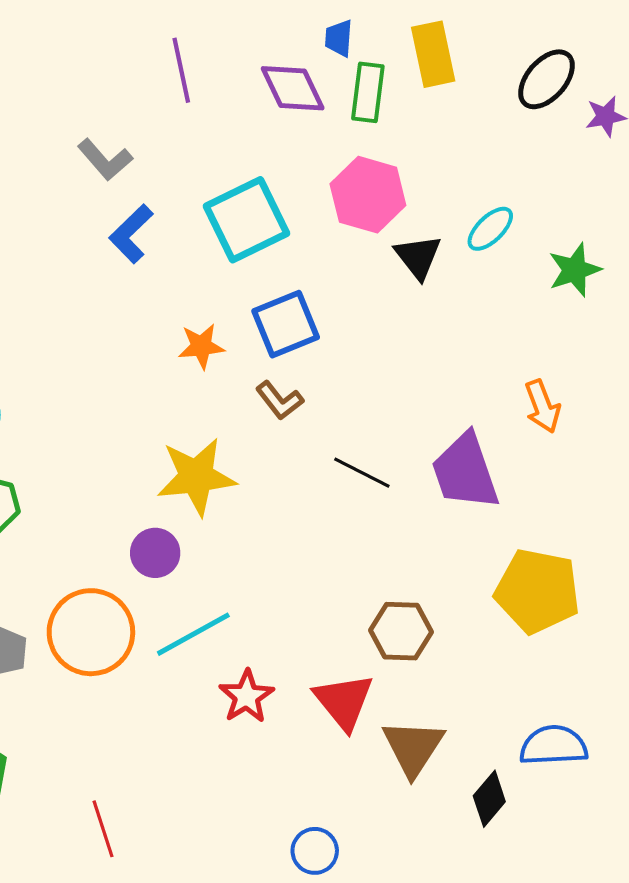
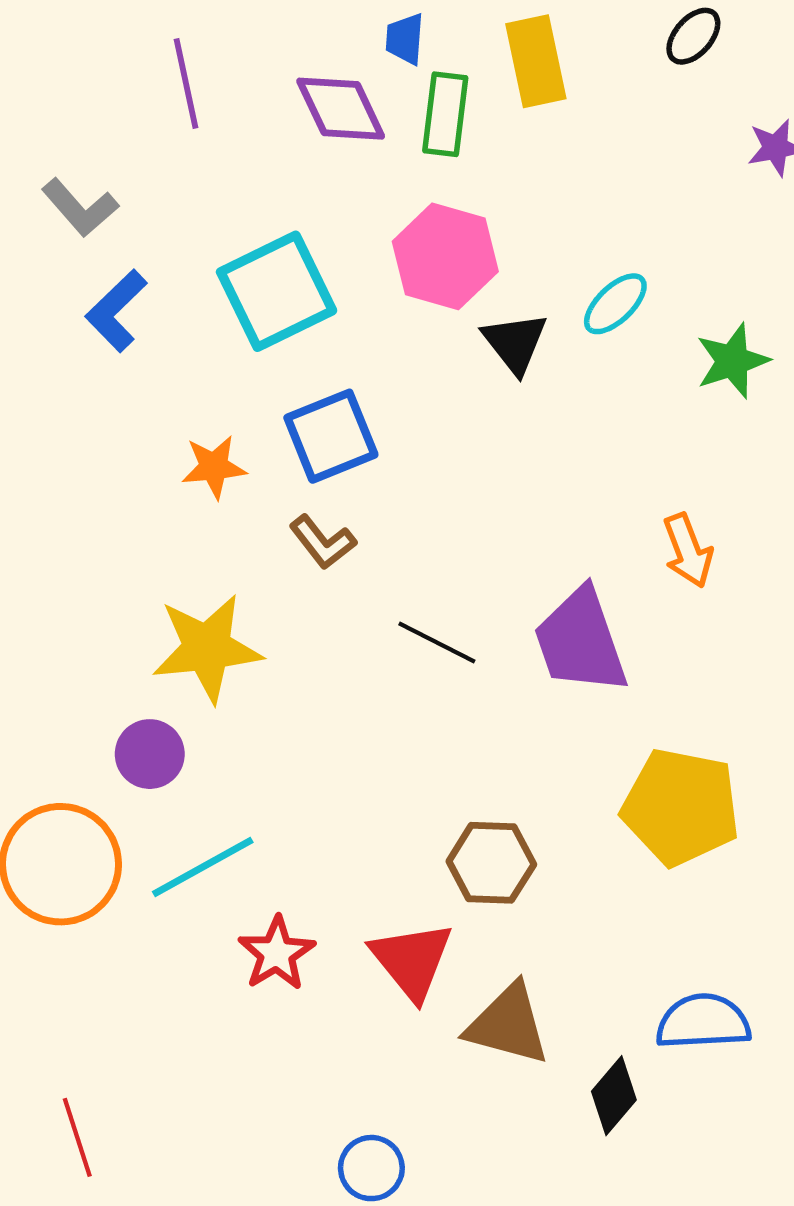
black ellipse: (546, 79) -> (693, 36), moved, size x0.7
brown triangle: (413, 748) -> (508, 1024), turned -48

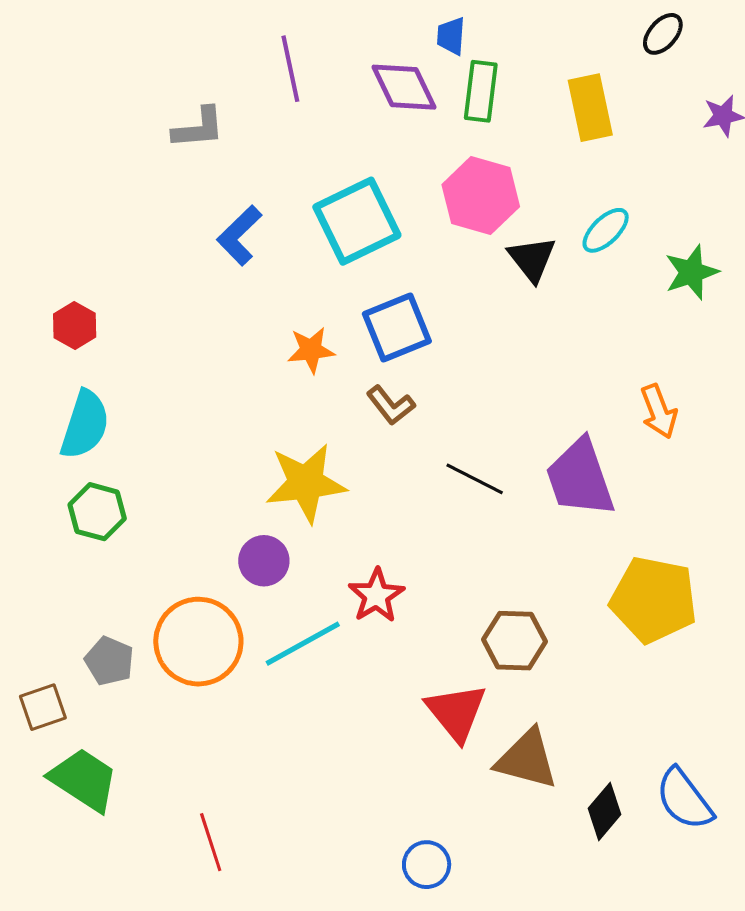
yellow rectangle: (536, 61) -> (590, 108), moved
gray L-shape: (80, 208) -> (198, 128), moved, turned -54
red star: (277, 953) -> (376, 596), moved
blue semicircle: (703, 1022) -> (684, 799), moved, turned -124

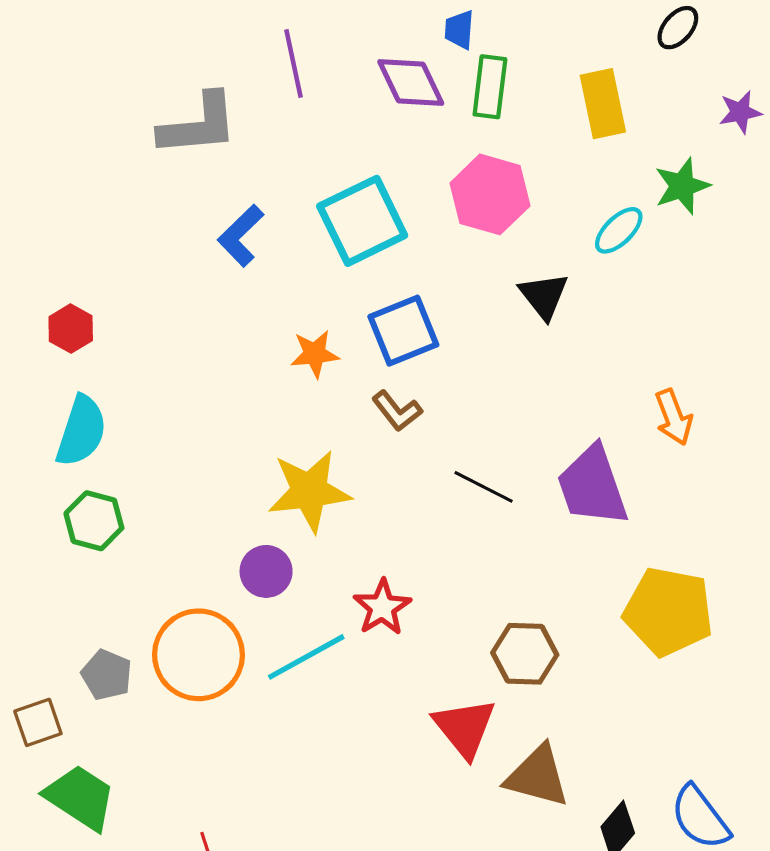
gray L-shape: (198, 128) -> (198, 125), size x1.5
black triangle: (532, 259) -> (544, 296), moved
green star: (691, 272) -> (682, 186), moved

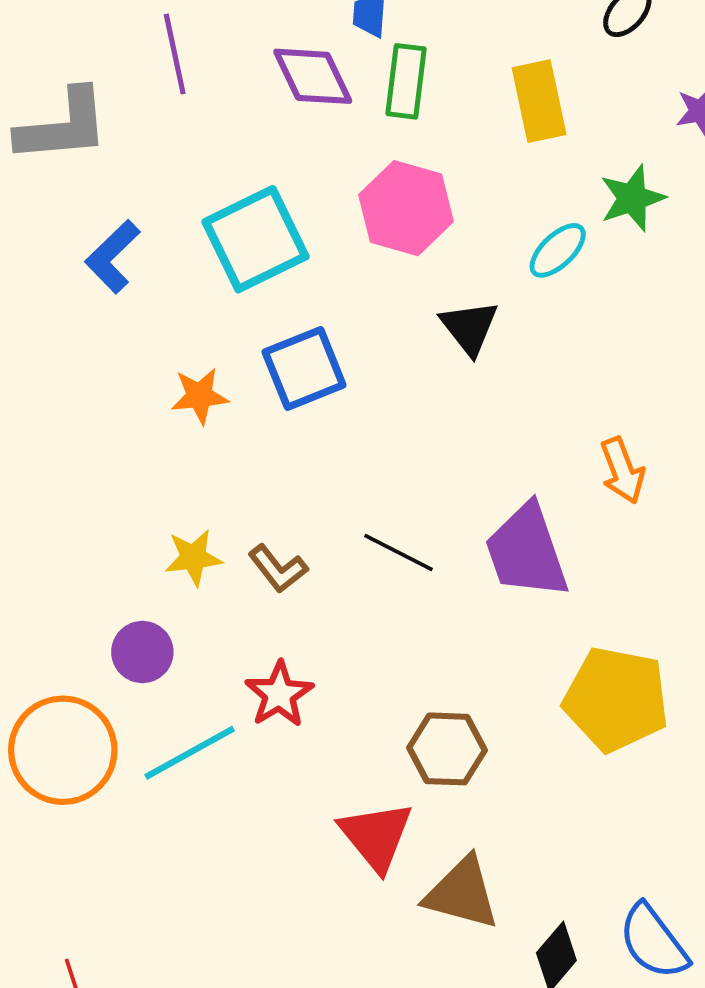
brown L-shape: (397, 411) -> (278, 569), moved
yellow star: (309, 491) -> (193, 558), size x0.6

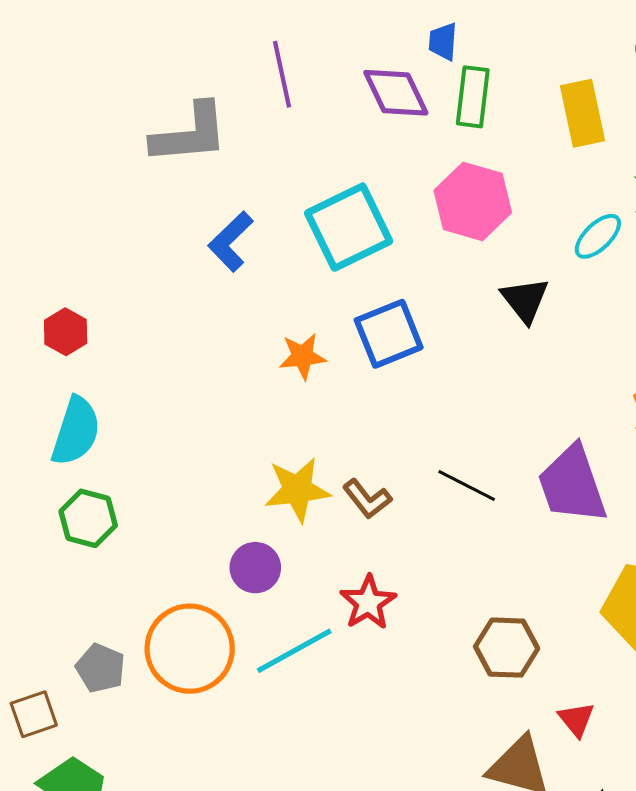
yellow star: (193, 558) -> (297, 490), size x1.4
red triangle: (376, 836) -> (576, 719), moved, size x0.6

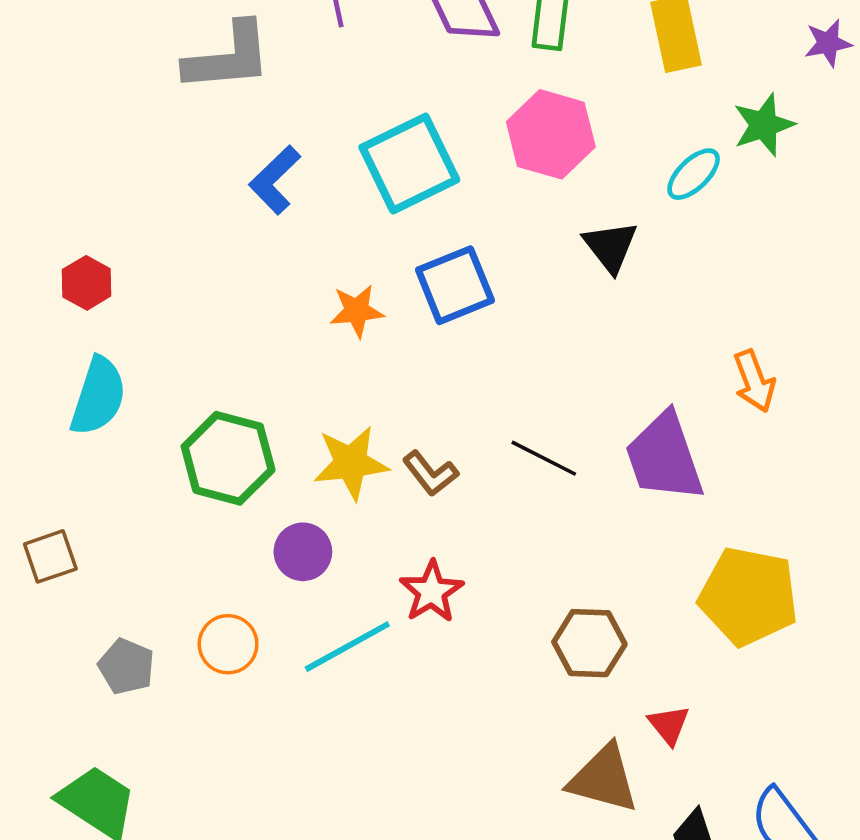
green hexagon: (88, 518) -> (228, 458), moved, size x1.4
orange circle: (190, 649) -> (228, 644), size x0.6
brown square: (34, 714) -> (50, 556), moved

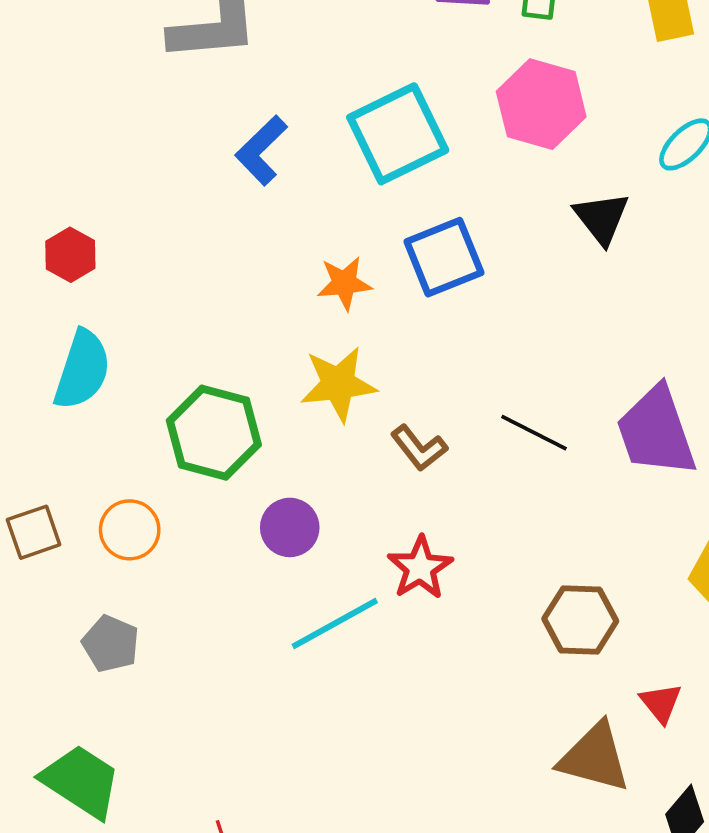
yellow star: (351, 463) -> (338, 384), moved
orange circle: (228, 644) -> (130, 530), moved

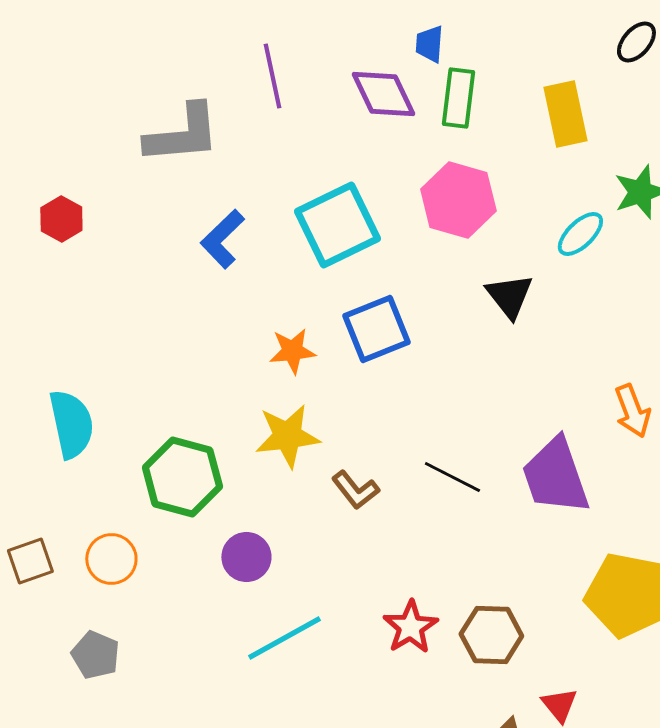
red hexagon: (70, 255) -> (61, 219), moved
cyan semicircle: (82, 370) -> (71, 424), turned -30
red star: (420, 568) -> (410, 627), moved

